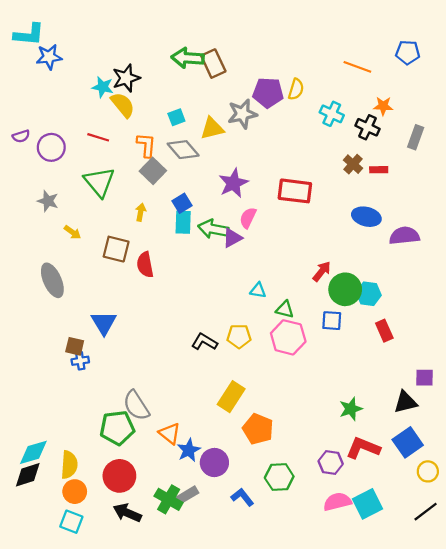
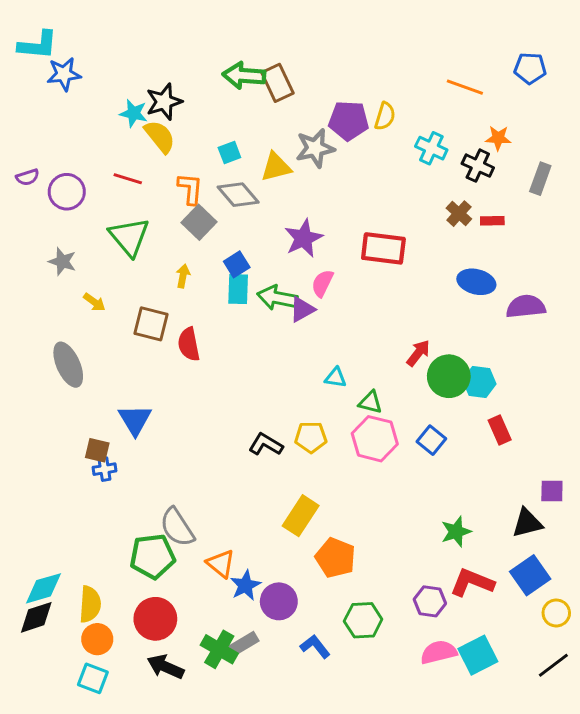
blue square: (332, 321) -> (431, 440), moved, turned 35

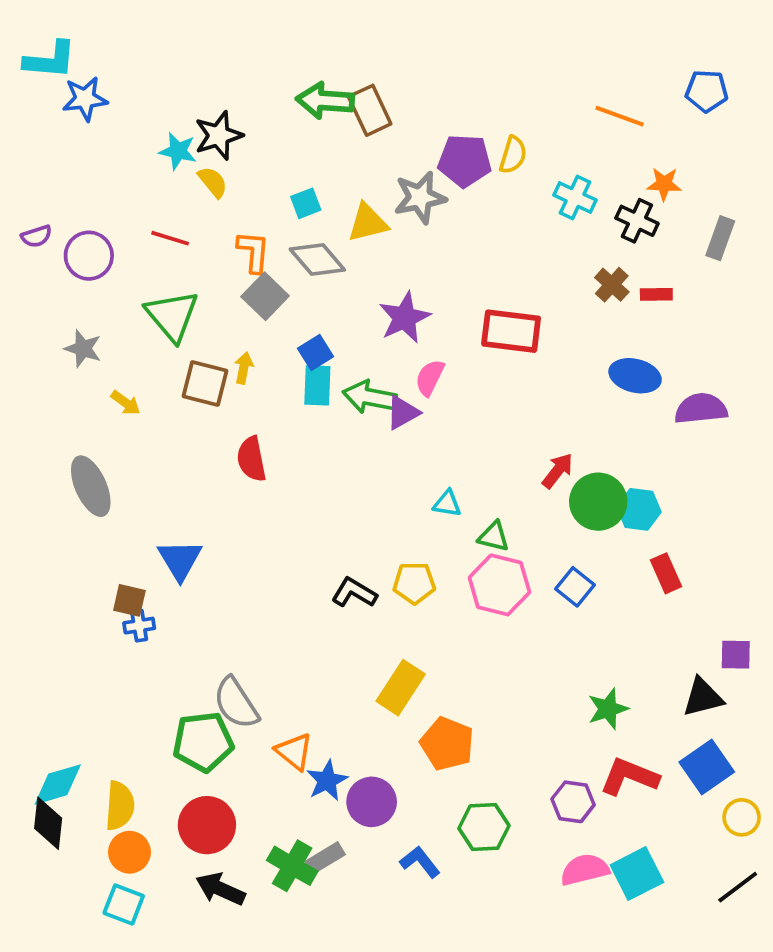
yellow semicircle: (160, 137) -> (213, 182), size x0.7
brown square: (151, 324) -> (205, 383), moved
black diamond: (36, 617) -> (48, 823), turned -66

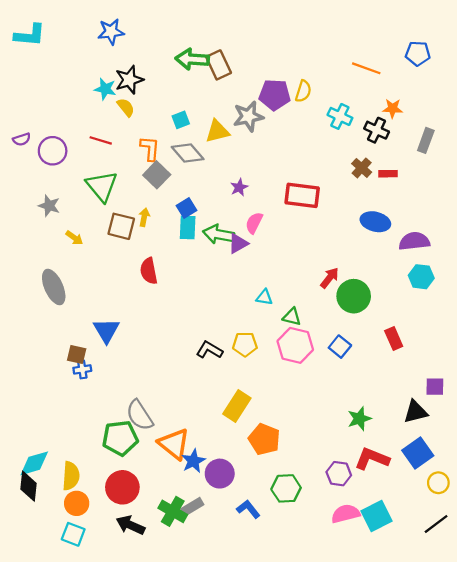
blue star: (85, 99) -> (111, 32), moved
purple star: (405, 318) -> (239, 187), size x0.6
cyan hexagon: (639, 509) -> (421, 277), moved
orange triangle: (294, 751) -> (174, 444), size x1.4

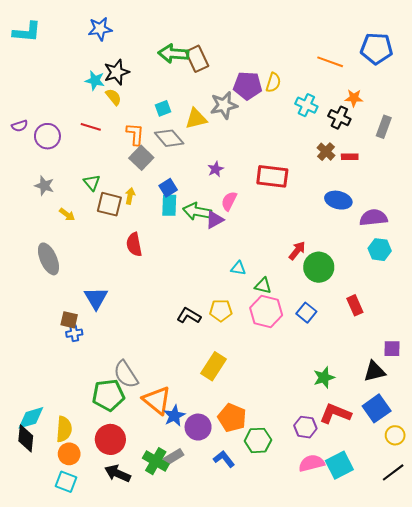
blue pentagon: (418, 53) -> (377, 48), size x1.4
green triangle: (102, 186) -> (92, 183), moved, size x0.6
orange pentagon: (264, 439) -> (232, 418), moved

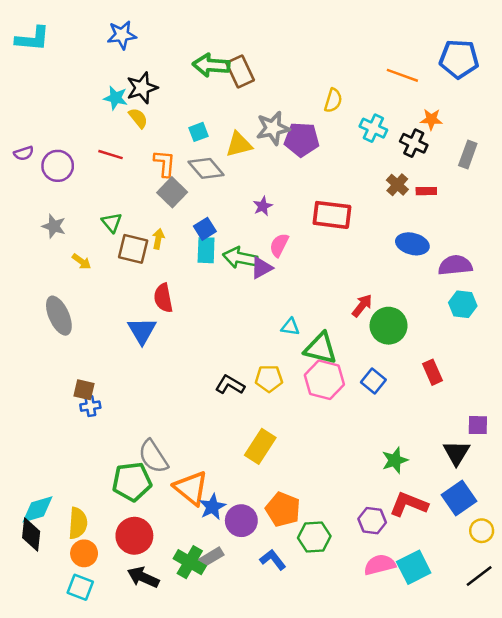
purple pentagon: (248, 86) -> (302, 139), moved
green triangle: (263, 286) -> (321, 348), size x1.6
blue triangle: (96, 298) -> (142, 331), moved
black triangle: (374, 371) -> (456, 453), turned -45

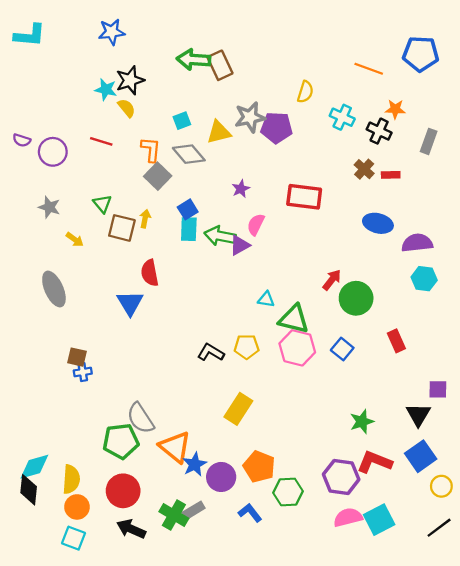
purple semicircle: (24, 153) -> (22, 140), turned 36
purple hexagon: (372, 521) -> (341, 477), size x1.4

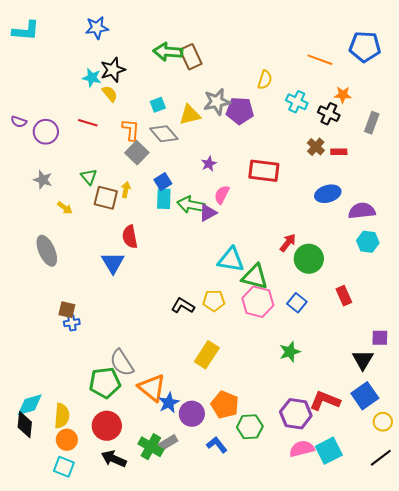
blue ellipse: (378, 223) -> (328, 194), turned -30
cyan triangle: (266, 299) -> (231, 260), size x1.8
green star: (362, 422) -> (290, 352), moved

